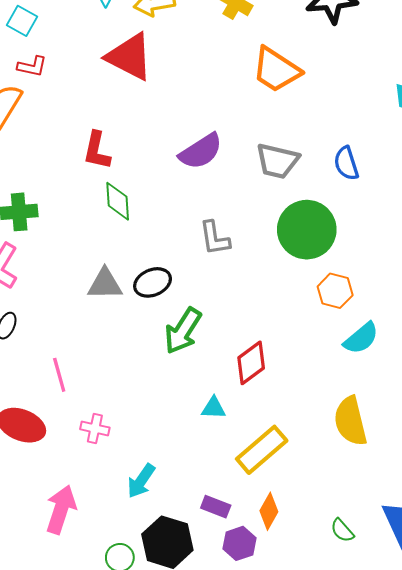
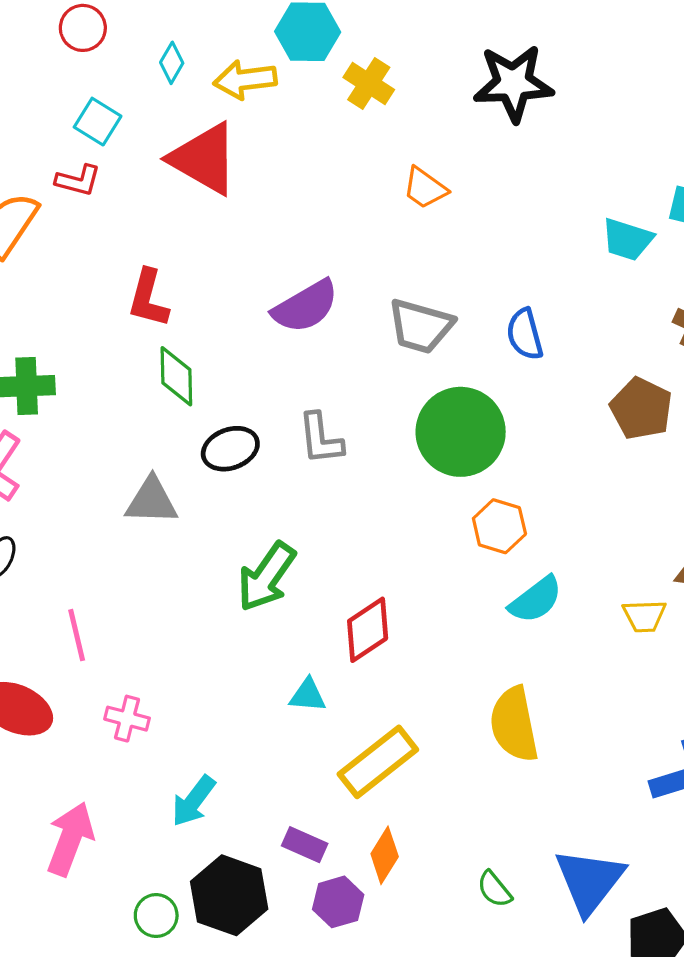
cyan square: (22, 21) -> (98, 122), moved
red L-shape: (32, 66) -> (78, 180), moved
orange trapezoid: (276, 70) -> (425, 188), size x0.6
black ellipse: (153, 282) -> (230, 449), moved

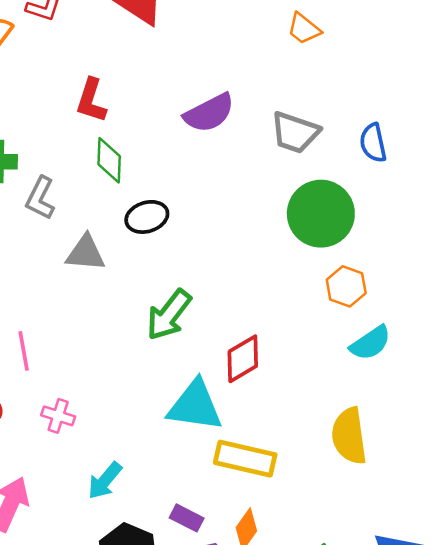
gray L-shape: (321, 439) -> (40, 198), moved, turned 30
cyan triangle: (308, 695) -> (195, 406), size x2.0
yellow rectangle: (378, 762) -> (245, 459), turned 48

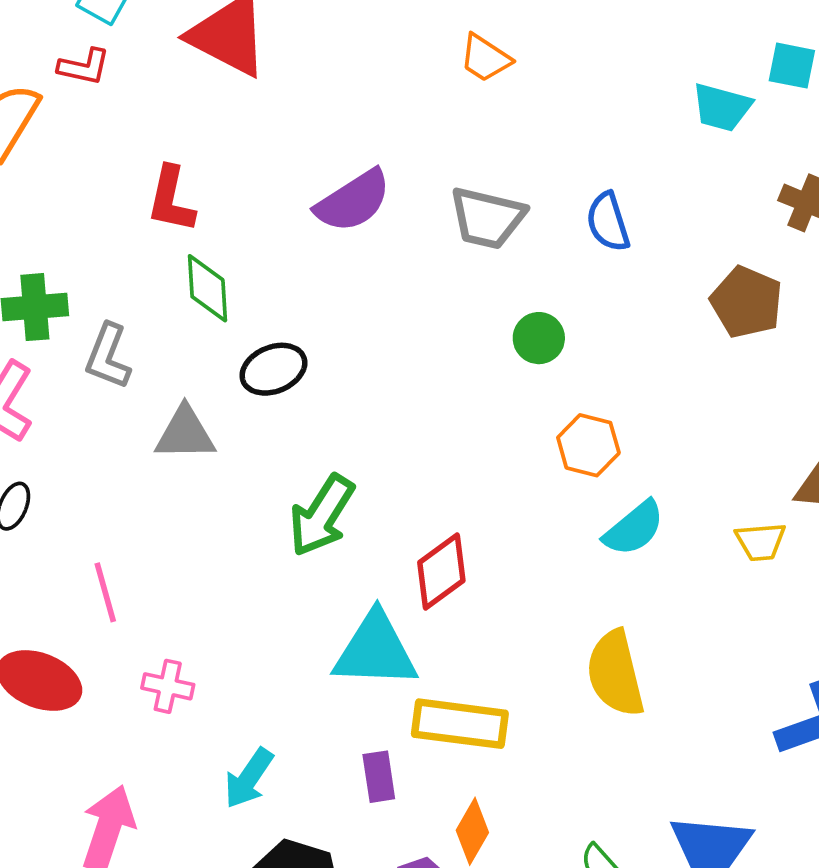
green circle: (321, 214) -> (539, 338), size x0.5
purple rectangle: (187, 518) -> (379, 777), moved, turned 60

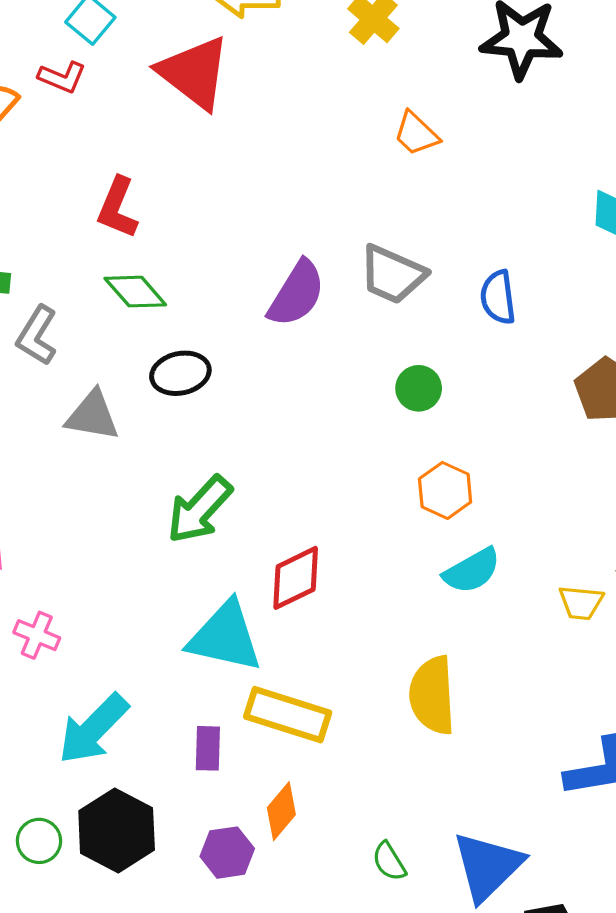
purple semicircle: (353, 201) -> (297, 294), moved, turned -36
green diamond: (207, 288) -> (135, 292), turned -48
cyan arrow: (249, 778) -> (93, 729), size x1.4

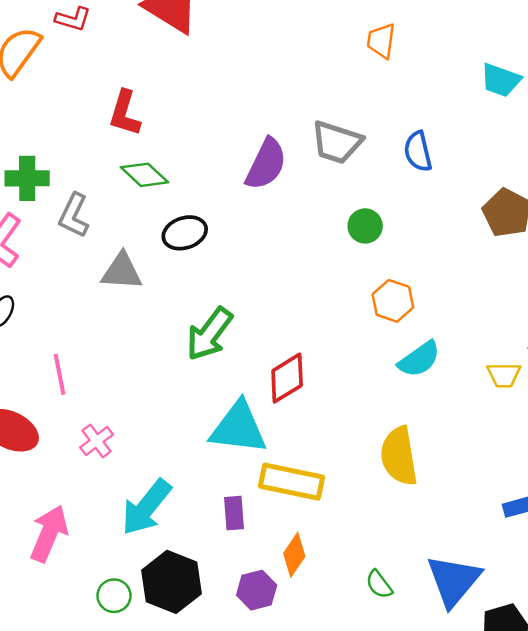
orange trapezoid: (416, 134) -> (381, 41), moved, turned 60
pink cross: (37, 635) -> (97, 441), turned 36

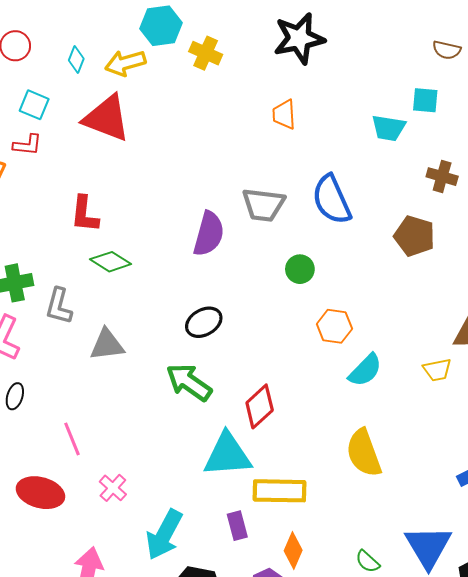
blue semicircle: (418, 151) -> (332, 200), size x1.5
black ellipse: (185, 233) -> (204, 322), moved
green arrow: (209, 334) -> (189, 382), turned 99

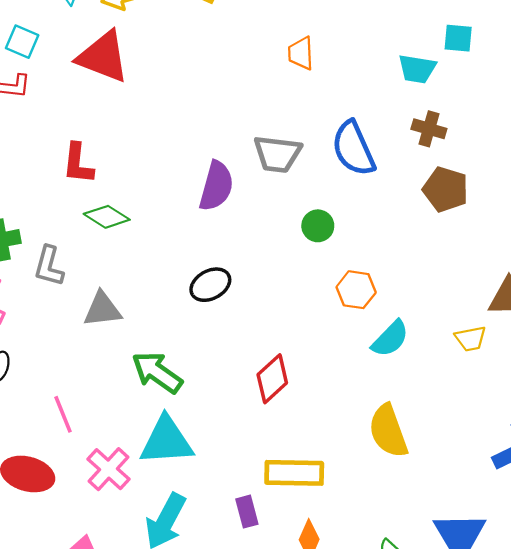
brown cross: (442, 177) -> (429, 129), moved
green arrow: (189, 382) -> (157, 372), moved
cyan triangle: (227, 455) -> (166, 441), moved
pink cross: (113, 488) -> (108, 469), size x1.4

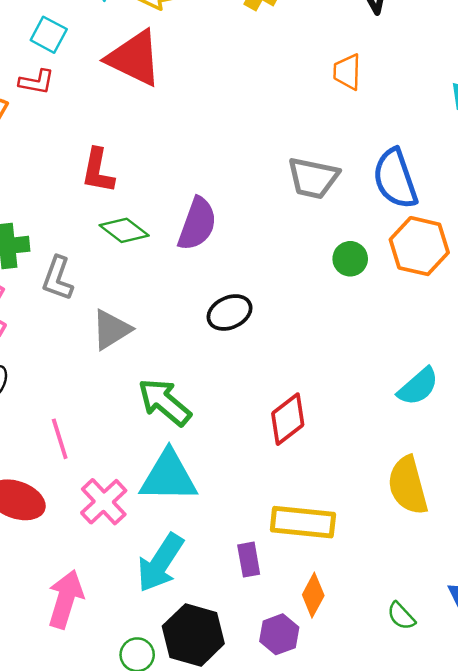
purple semicircle: (216, 186) -> (197, 224), moved
orange hexagon: (356, 290) -> (419, 246), moved, size x1.4
gray triangle: (102, 309) -> (111, 329), turned -30

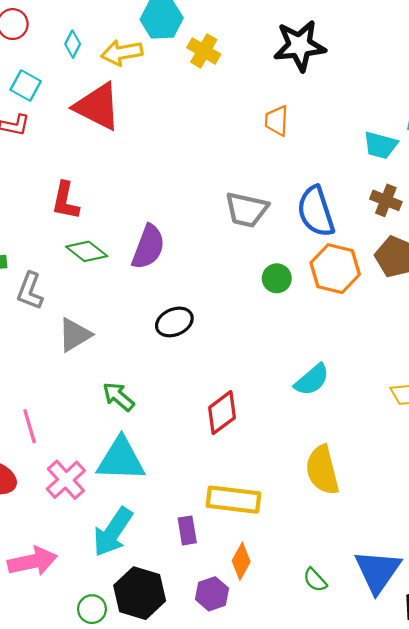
cyan semicircle: (418, 386) -> (312, 380), moved
green arrow: (165, 402) -> (118, 397), size x0.7
pink arrow: (66, 599) -> (32, 561), turned 60

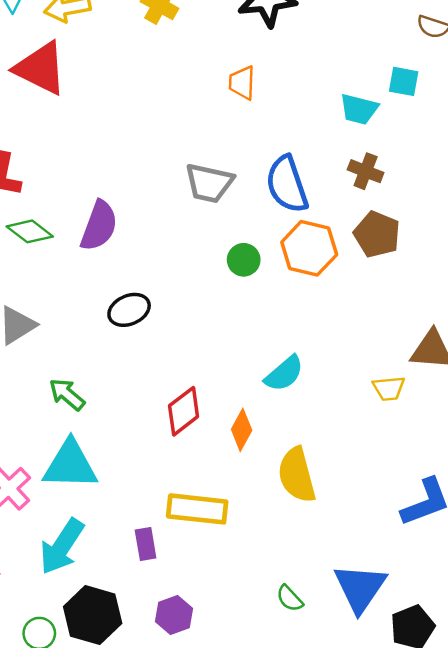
orange diamond: (241, 561) -> (242, 430), moved

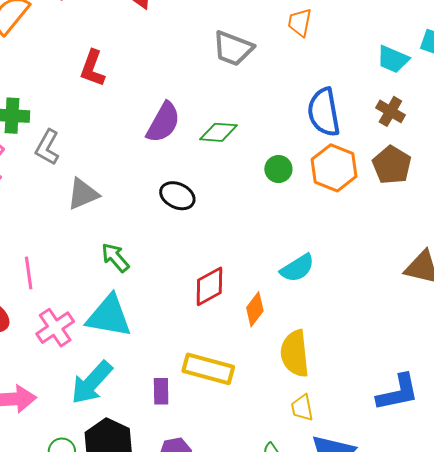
gray trapezoid: (209, 183) -> (233, 48), moved
green diamond: (30, 231) -> (219, 132), moved, turned -42
black ellipse: (129, 310) -> (177, 196), turned 40
yellow trapezoid: (389, 388) -> (302, 408), moved, turned 76

